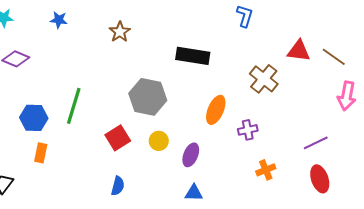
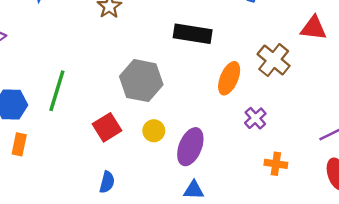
orange ellipse: (216, 110) -> (229, 78), moved
purple cross: (248, 130) -> (255, 118), turned -30
purple ellipse: (191, 155) -> (190, 147), size x1.4
orange cross: (266, 170) -> (276, 164), turned 30

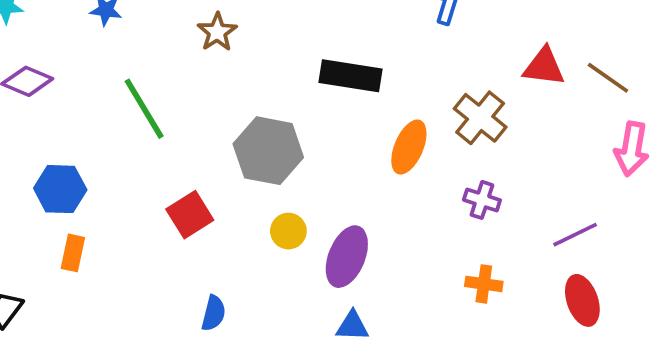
green line: (57, 91) -> (144, 109), moved, turned -48
purple cross: (255, 118) -> (482, 200), moved, turned -30
red square: (107, 127) -> (190, 215), moved

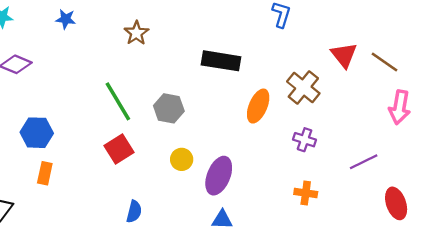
red triangle: (544, 67) -> (344, 55), turned 44
green line: (144, 109) -> (118, 101), moved
gray hexagon: (268, 151) -> (169, 108), size x0.7
red ellipse: (582, 300) -> (396, 203), moved

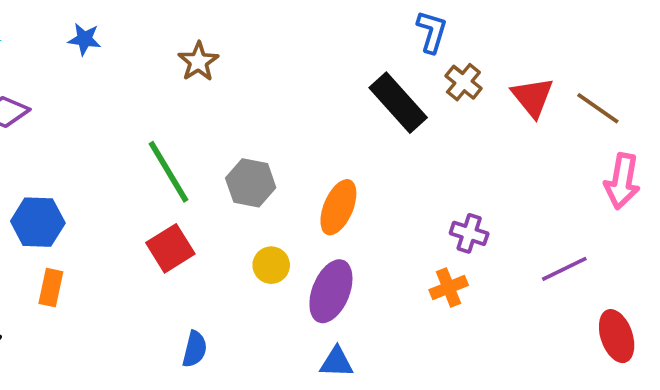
black rectangle: (221, 61) -> (398, 103), moved, turned 39
brown cross: (303, 87) -> (463, 82), moved, size x0.7
orange ellipse: (258, 106) -> (338, 207), moved
orange cross: (306, 193) -> (449, 288), moved, turned -30

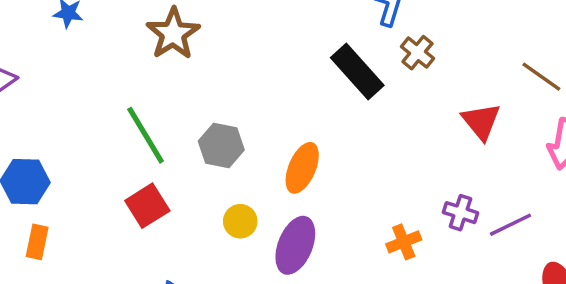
brown star: (198, 62) -> (173, 34), size x1.4
red triangle: (533, 97) -> (481, 121), moved
purple cross: (469, 233) -> (461, 213), moved

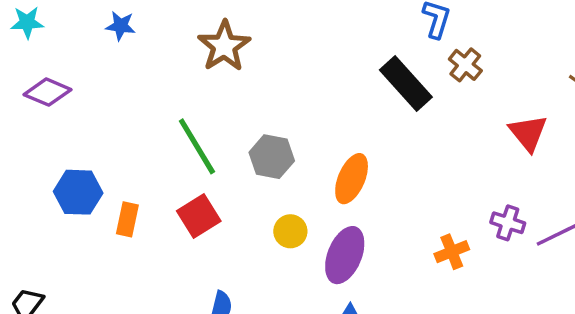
orange rectangle: (37, 242) -> (127, 219), moved

